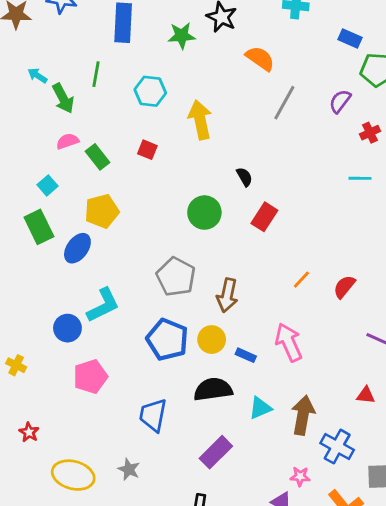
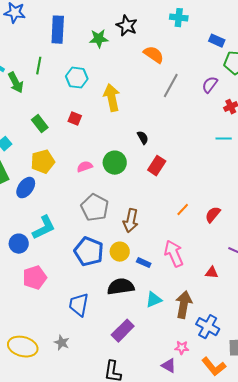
pink semicircle: (67, 141) -> (85, 167), moved
red triangle: (366, 395) -> (212, 273), moved

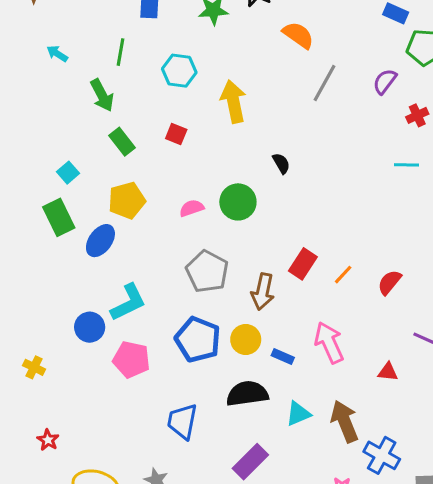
green arrow: (16, 83) -> (102, 95), moved
red rectangle: (157, 166) -> (303, 264), moved
pink pentagon: (35, 278) -> (131, 360), moved, turned 30
brown arrow: (184, 305) -> (345, 421), turned -32

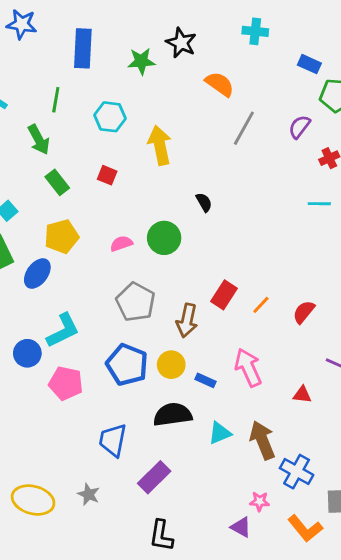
purple rectangle: (250, 462) -> (154, 477), moved

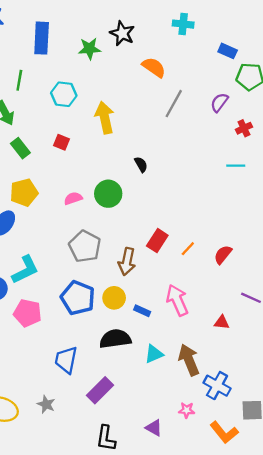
purple triangle: (241, 527) -> (154, 428), moved

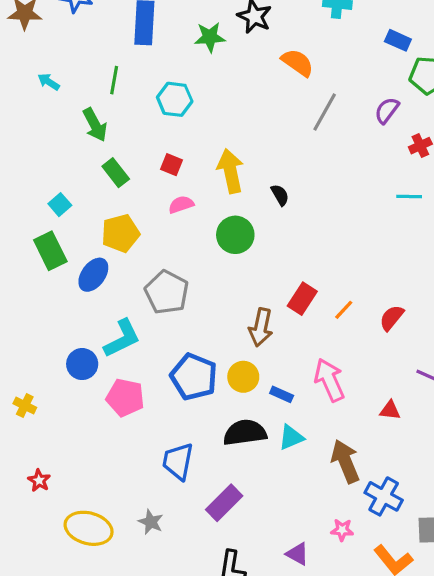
yellow arrow: (105, 118) -> (231, 171), moved
pink semicircle: (73, 198) -> (181, 205), moved
gray pentagon: (85, 246) -> (167, 292), moved
cyan triangle: (154, 354) -> (291, 437), moved

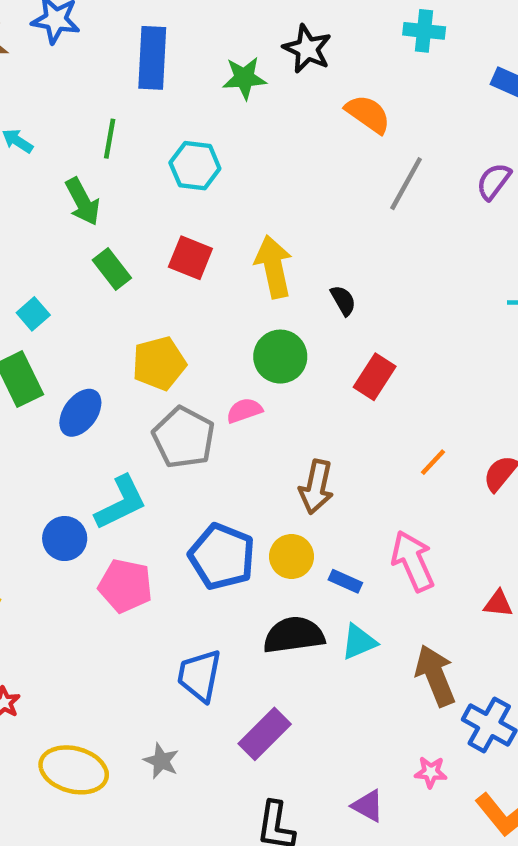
red square: (171, 165) -> (190, 258), size x1.4
pink semicircle: (181, 205) -> (244, 410), moved
yellow pentagon: (120, 233) -> (159, 363), moved
red rectangle: (302, 299) -> (375, 377), moved

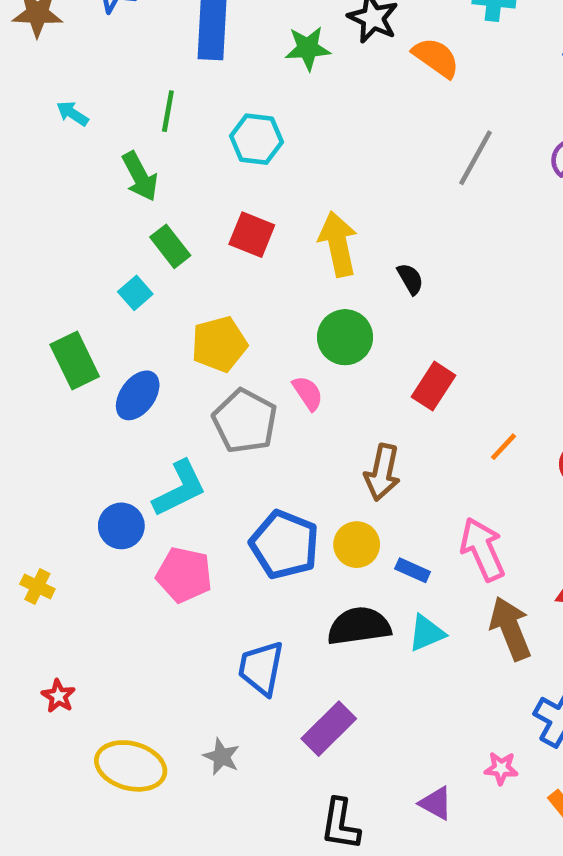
orange semicircle: (368, 114) -> (436, 58), moved
cyan square: (33, 314) -> (135, 293), moved
red rectangle: (375, 377) -> (434, 386), moved
pink semicircle: (244, 410) -> (308, 393), turned 75
brown arrow: (435, 676) -> (510, 628), moved

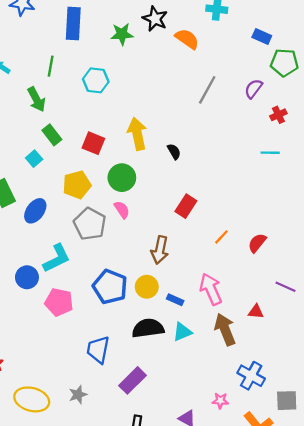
red square: (252, 235) -> (93, 143), moved
green circle: (345, 337) -> (122, 178), moved
gray star: (222, 757) -> (78, 395), turned 30

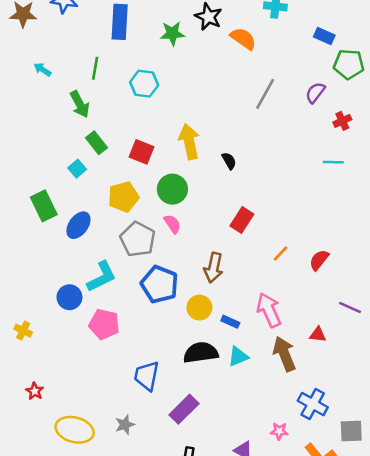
blue pentagon: (110, 287) -> (160, 284), moved

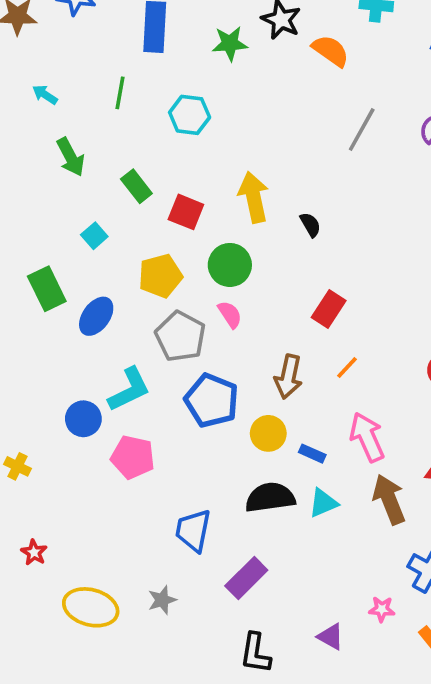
green arrow: (80, 104) -> (71, 157), moved
green rectangle: (96, 143) -> (136, 186), moved
orange line: (281, 253) -> (347, 368), moved

